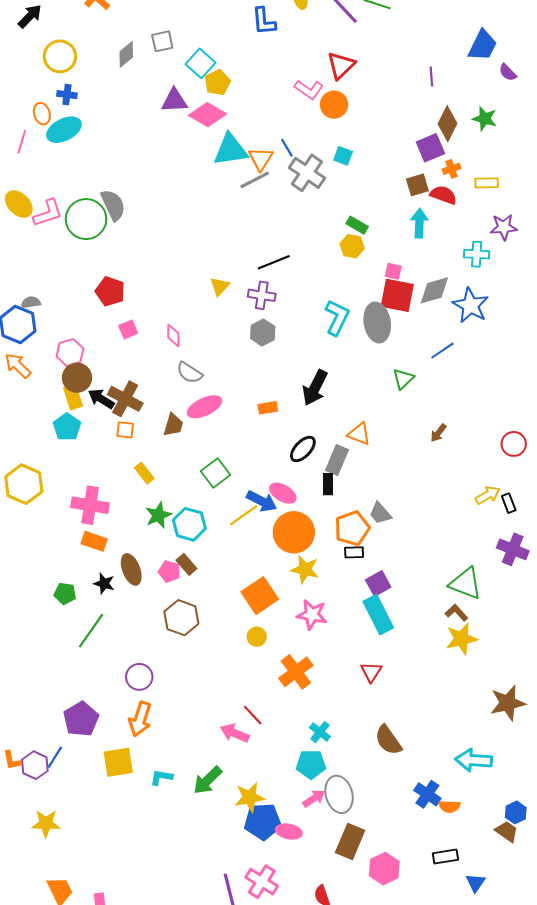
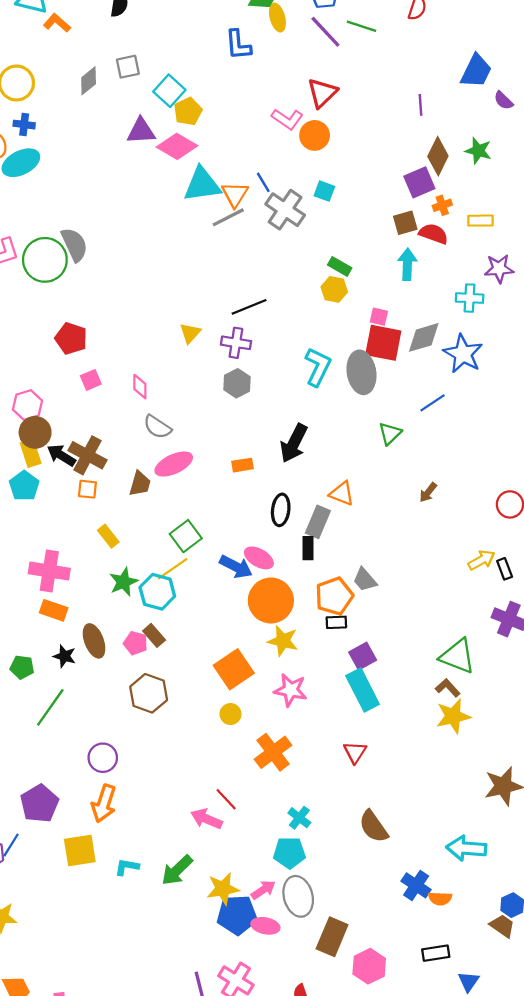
black ellipse: (303, 449) -> (281, 510), turned -36
yellow line: (244, 515) -> (173, 569), moved
gray ellipse: (339, 794) -> (298, 896), moved
pink arrow: (314, 798) -> (263, 890), moved

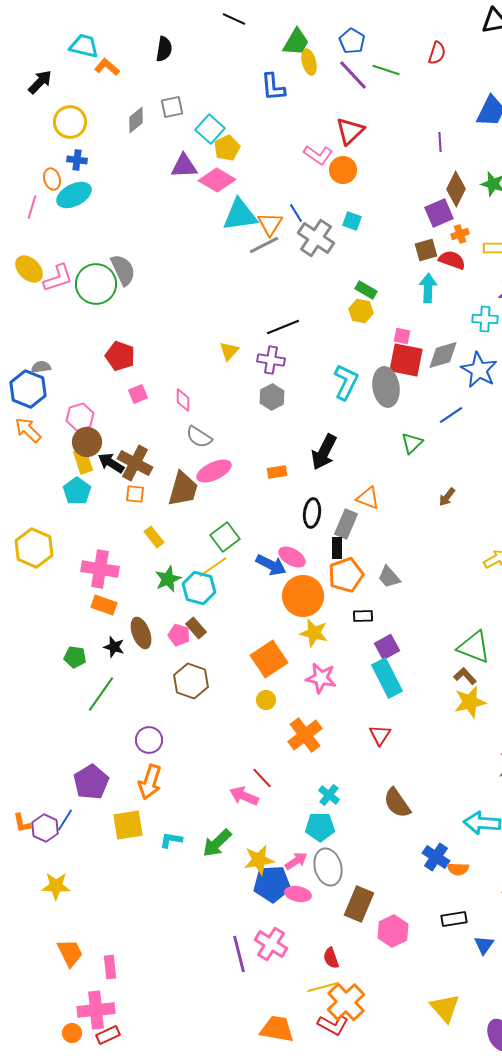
brown trapezoid: (140, 484) -> (183, 489), size x1.5
orange pentagon: (334, 596) -> (346, 575), moved

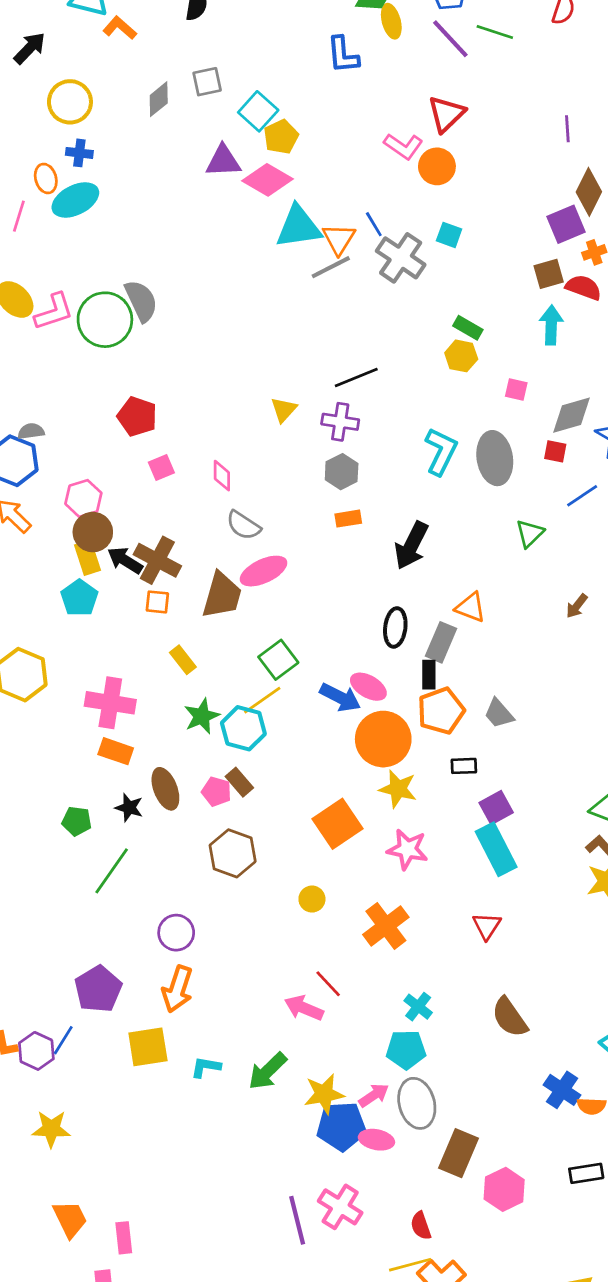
red square: (406, 360) -> (555, 451), moved, size x0.5
orange rectangle: (277, 472) -> (348, 519), moved
yellow circle: (266, 700) -> (312, 899), moved

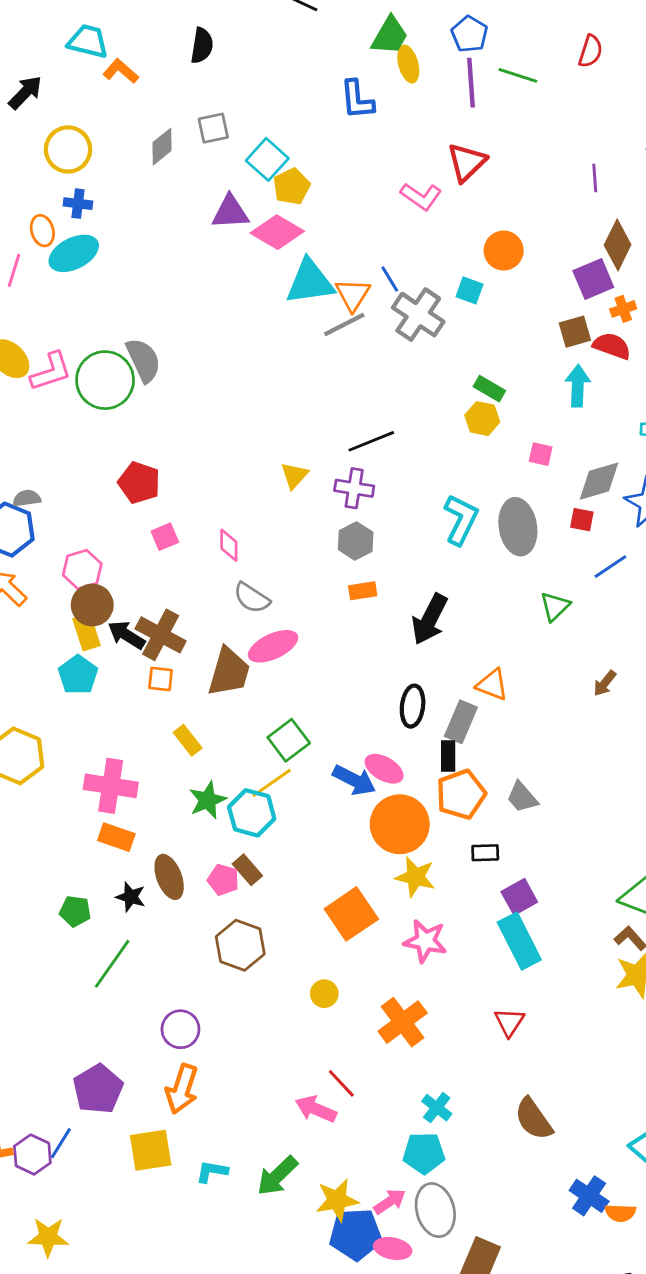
purple line: (450, 39) -> (471, 83), turned 39
orange circle: (437, 166) -> (504, 251), moved

